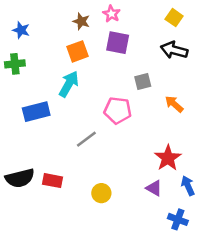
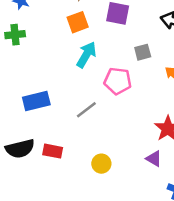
cyan arrow: (69, 84) -> (86, 55), moved
blue rectangle: (36, 112) -> (36, 101), moved

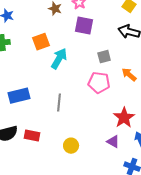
orange square: (78, 22) -> (41, 42), moved
pink pentagon: (118, 81) -> (99, 83), moved
gray line: (86, 110) -> (59, 103), turned -48

